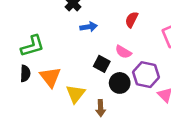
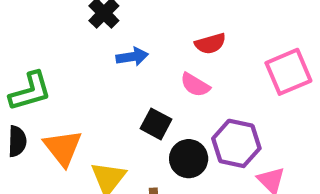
red semicircle: (132, 20) -> (210, 44), turned -133
pink semicircle: (123, 52) -> (195, 85), moved

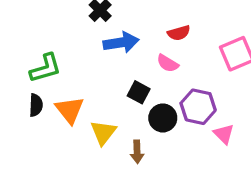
blue arrow: (132, 57) -> (121, 42), size x1.5

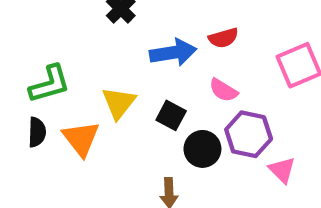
blue arrow: (121, 42) -> (173, 53), moved
pink semicircle: (168, 63) -> (223, 90), moved
yellow triangle: (103, 132) -> (119, 103), moved

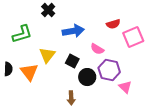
red semicircle: (223, 38) -> (113, 24), moved
green L-shape: (50, 84) -> (22, 34), moved

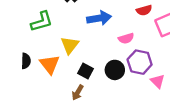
pink semicircle: (97, 49) -> (126, 38), turned -48
black square: (72, 61) -> (86, 71), moved
brown arrow: (71, 98) -> (78, 92), moved, turned 32

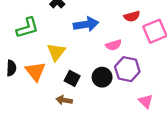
pink triangle: (158, 81) -> (146, 101), moved
brown arrow: (78, 92) -> (64, 100), turned 70

